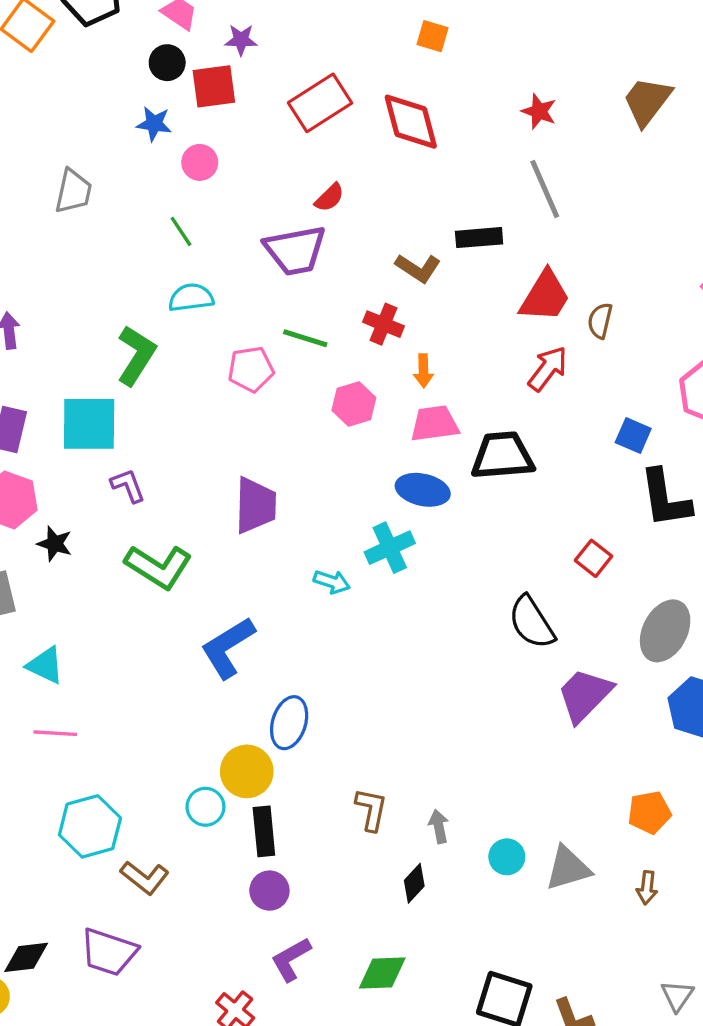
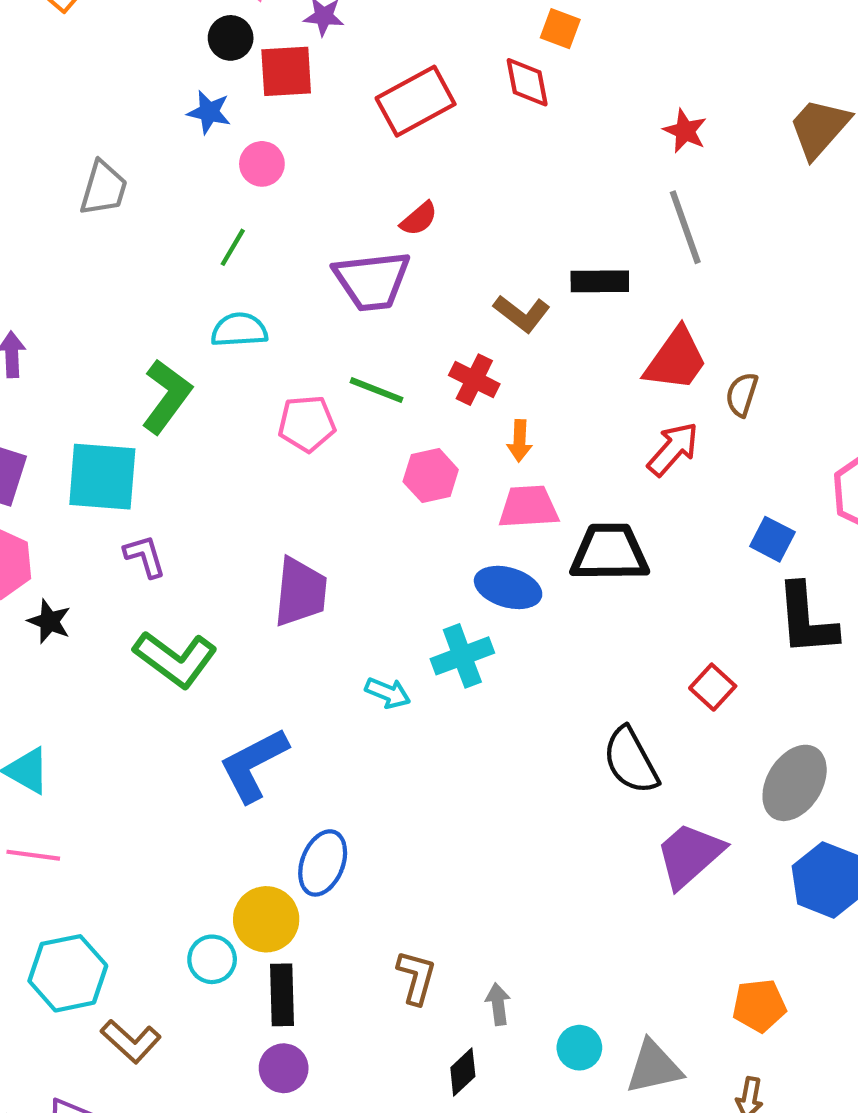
red diamond: (411, 122) -> (527, 82), moved, size x0.7
green line: (181, 231) -> (233, 247), turned 60

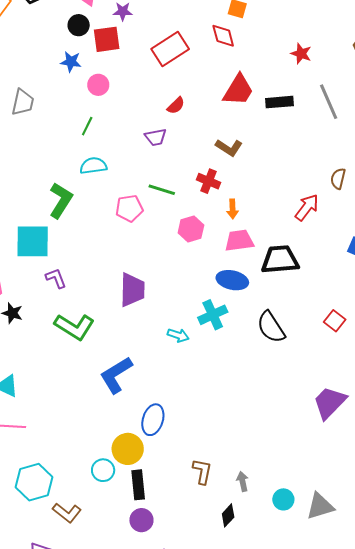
gray line: (685, 227) -> (329, 102), moved
purple trapezoid: (372, 281) -> (156, 137), size x0.6
black rectangle: (600, 281) -> (279, 102), moved
red trapezoid: (676, 360) -> (238, 90), moved
black semicircle: (631, 761) -> (271, 327), moved

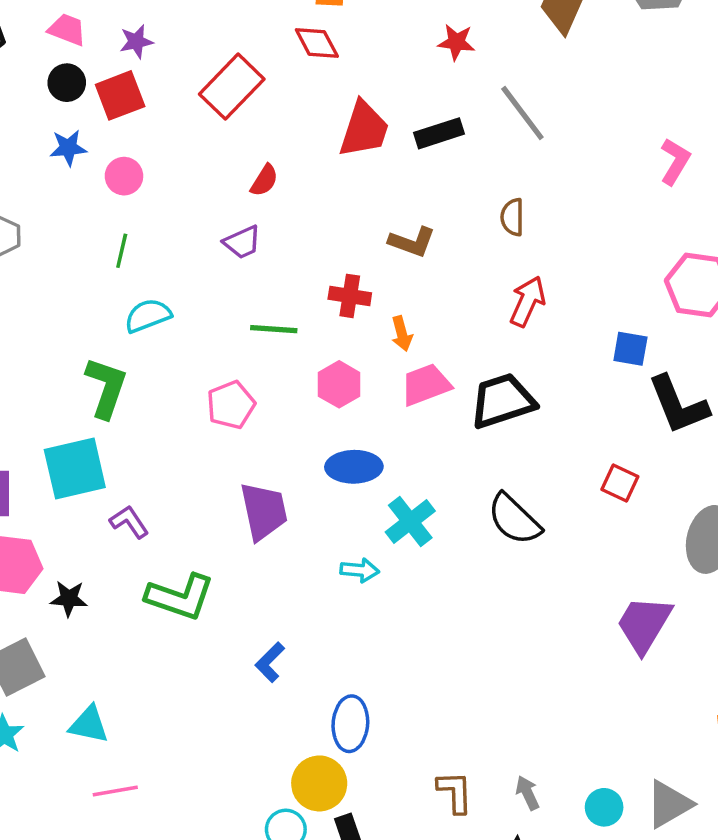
brown L-shape: (229, 148) -> (412, 242), moved
brown semicircle: (338, 179) -> (512, 217), moved
pink pentagon: (129, 208) -> (231, 405), moved
blue ellipse: (232, 280) -> (354, 467), moved
blue L-shape: (116, 375) -> (270, 662), size x0.6

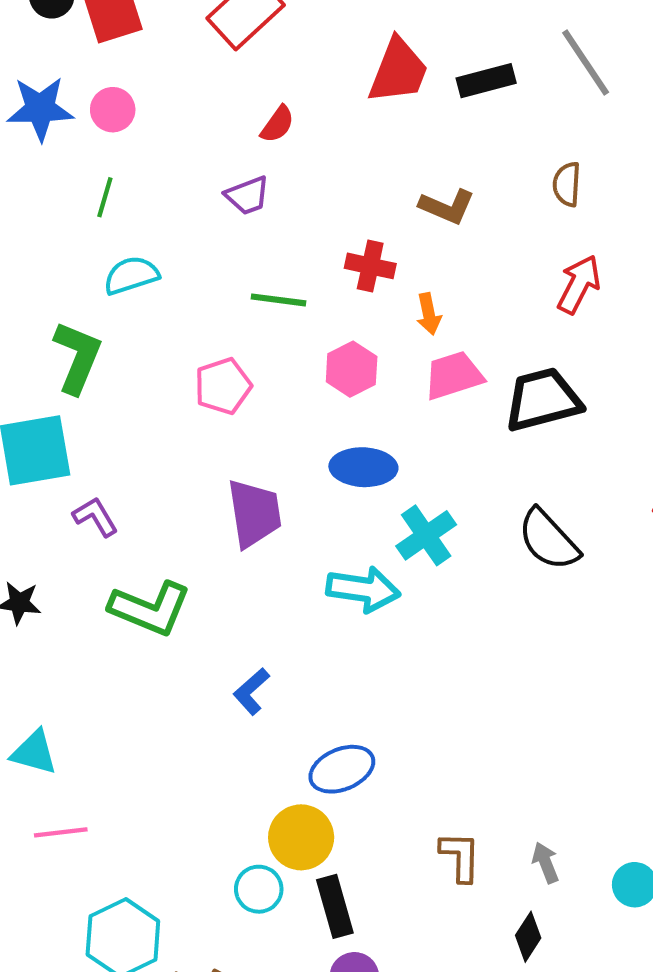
blue star: (68, 148) -> (40, 109), moved, size x1.5
cyan arrow: (360, 570) -> (363, 589), size x1.6
blue ellipse: (350, 724) -> (342, 769), turned 60

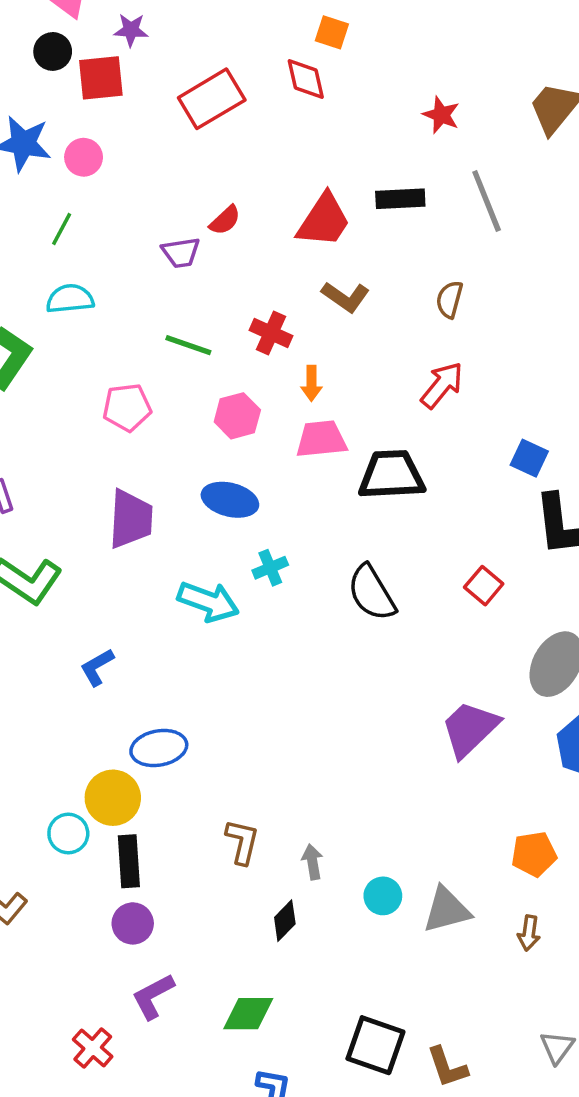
red trapezoid: (398, 71) -> (324, 220), moved
red semicircle: (277, 124) -> (225, 220), moved
cyan cross: (426, 535) -> (270, 568), size x0.7

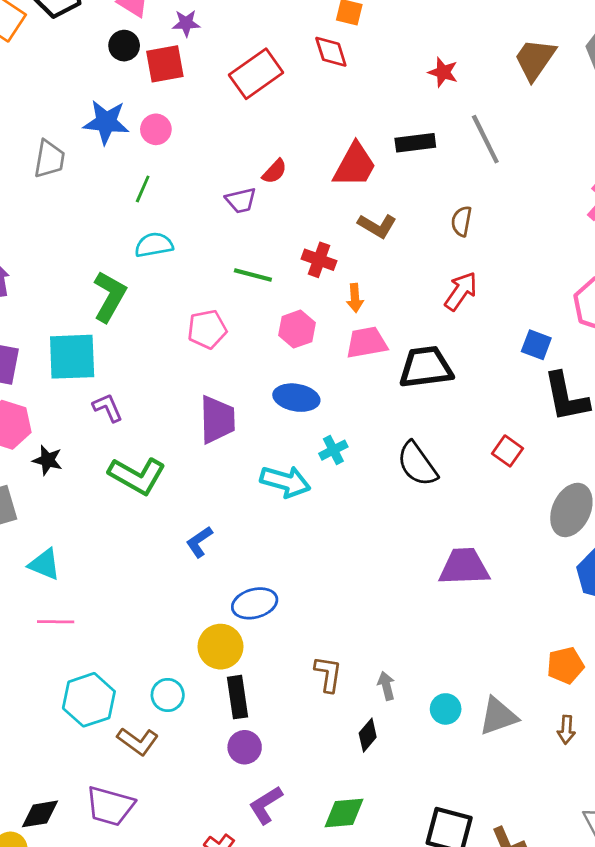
purple trapezoid: (470, 729) -> (464, 567), moved, turned 46
cyan circle: (68, 834) -> (168, 695), moved

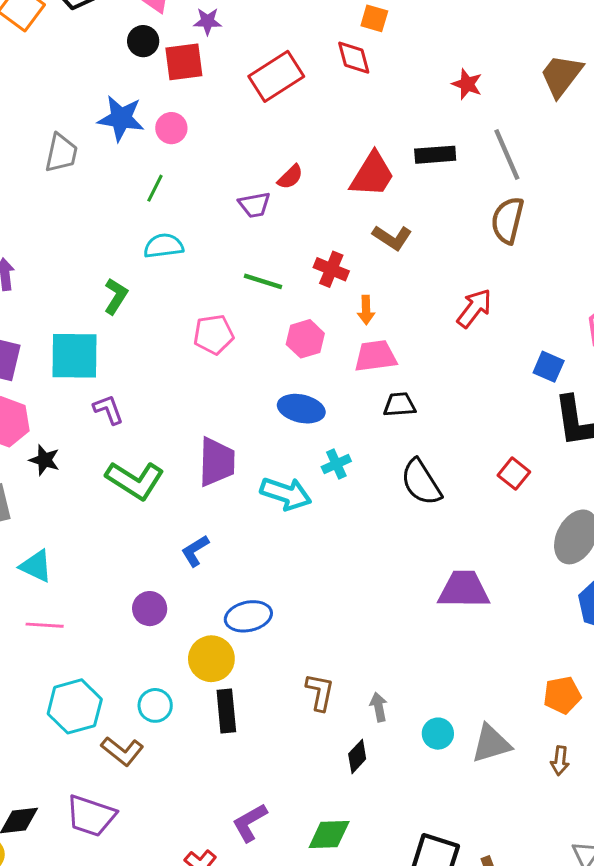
brown semicircle: (462, 221) -> (507, 220), moved, size x1.5
green L-shape: (110, 296) -> (116, 296), size x0.7
black trapezoid: (426, 367) -> (399, 405), moved, size x0.6
purple trapezoid: (217, 420) -> (217, 462), moved
purple circle: (245, 747) -> (150, 609), moved

